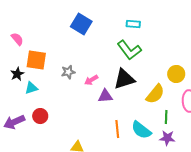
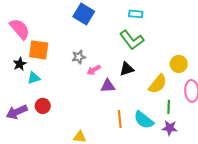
pink semicircle: (17, 39) -> (20, 29), size x1.6
gray star: (68, 72) -> (79, 57), moved
black triangle: (124, 79) -> (127, 69), size x0.7

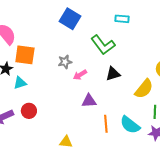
green L-shape: (132, 40) -> (103, 45), moved
purple triangle: (108, 86) -> (89, 101), moved

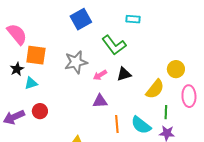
blue square: (70, 19) -> (81, 19), turned 30
gray star: (65, 62) -> (76, 62), size x1.6
pink arrow: (80, 75) -> (100, 75), moved

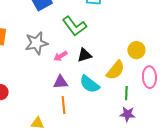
orange line: (117, 124) -> (63, 105), moved
cyan semicircle: (141, 125) -> (89, 84), moved

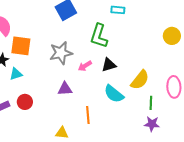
green L-shape: (74, 26) -> (99, 36), turned 55
yellow circle: (136, 50) -> (172, 36), moved
purple triangle: (60, 82) -> (65, 89), moved

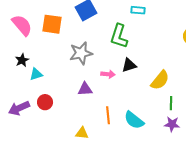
orange square: (21, 46) -> (52, 24), moved
pink arrow: (85, 66) -> (108, 74), moved, turned -144
cyan semicircle: (114, 94) -> (134, 120), moved

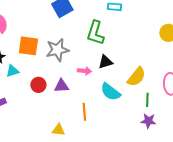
orange square: (52, 24) -> (28, 46), moved
red circle: (45, 102) -> (38, 85), moved
cyan semicircle: (134, 120) -> (110, 92), moved

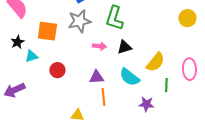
gray star: (57, 50) -> (79, 21), moved
pink arrow: (84, 71) -> (99, 46), moved
purple triangle: (61, 86) -> (96, 77), moved
purple star: (148, 121) -> (146, 104), moved

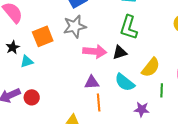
green L-shape: (114, 18) -> (129, 27), moved
orange square: (47, 31) -> (43, 36), turned -30
pink arrow: (99, 46) -> (95, 51), size x1.6
red circle: (57, 70) -> (32, 97), moved

